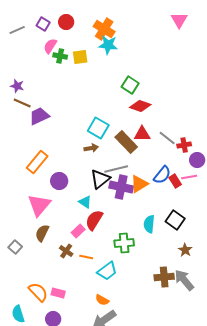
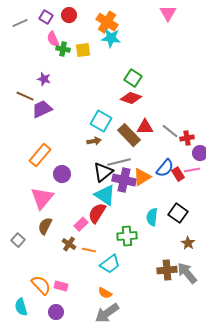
pink triangle: (179, 20) -> (168, 13), moved
pink semicircle: (50, 46) -> (53, 39), turned -56
purple star: (17, 86) -> (44, 79), moved
red diamond: (140, 106) -> (131, 98), moved
cyan triangle: (85, 202) -> (105, 195), moved, size x1.6

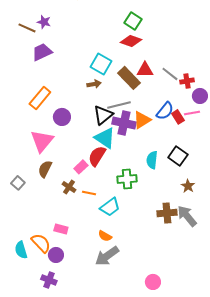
brown line: (25, 96) -> (27, 28), moved
orange semicircle: (41, 285) -> (41, 243), moved

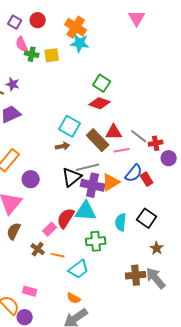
pink line: (192, 113) -> (122, 150), moved
cyan triangle: (105, 138) -> (86, 211), moved, turned -30

